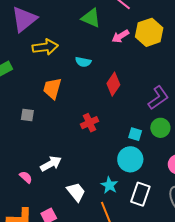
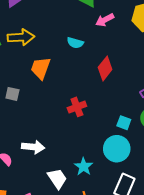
pink arrow: (120, 36) -> (105, 20), moved
yellow arrow: (45, 47) -> (21, 37), moved
white arrow: (51, 164) -> (33, 147), turned 30
cyan star: (109, 185) -> (84, 167), moved

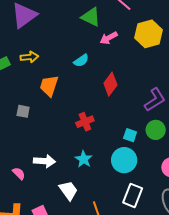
yellow arrow: (21, 37) -> (29, 57), size x0.7
cyan semicircle: (75, 43) -> (81, 61), turned -49
cyan star: (84, 167) -> (84, 159), moved

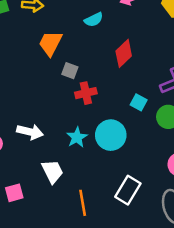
gray square: (23, 111) -> (70, 71), moved
cyan square: (130, 135) -> (139, 102), moved
cyan circle: (124, 160) -> (111, 135), moved

